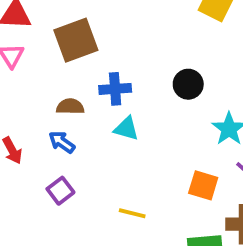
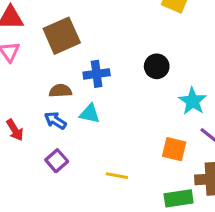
cyan triangle: (126, 129) -> (90, 114), moved

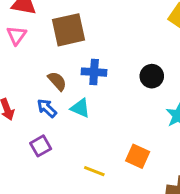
brown semicircle: (60, 91) -> (57, 81), turned 40
orange square: (174, 149) -> (138, 156), moved

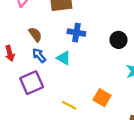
brown semicircle: (57, 81) -> (35, 34), moved
purple square: (41, 146) -> (32, 83), size x1.5

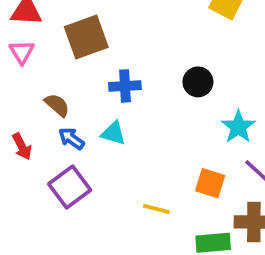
orange square: (102, 98) -> (210, 183), moved
yellow line: (69, 105) -> (156, 209), moved

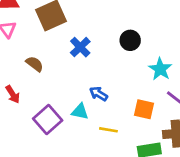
blue cross: (125, 86) -> (80, 47), turned -36
cyan triangle: (113, 133) -> (80, 112), moved
blue arrow: (71, 139) -> (99, 94), moved

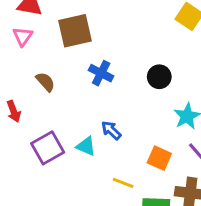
blue cross: (80, 47) -> (101, 73), turned -30
yellow line: (108, 130) -> (123, 183), moved

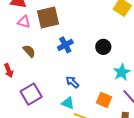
pink triangle: (23, 36) -> (24, 22), moved, turned -48
blue cross: (101, 73) -> (65, 45), turned 35
cyan triangle: (86, 146) -> (68, 103), moved

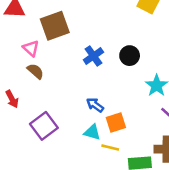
pink triangle: (24, 22) -> (31, 48), moved, turned 32
blue cross: (65, 45) -> (93, 56), moved
orange square: (104, 100) -> (116, 122), moved, turned -35

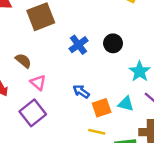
pink triangle: (31, 48) -> (38, 83), moved
cyan triangle: (92, 132) -> (126, 104), moved

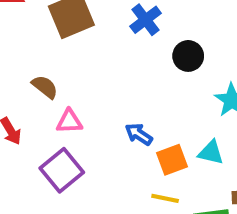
blue cross: (78, 45) -> (146, 20), moved
pink triangle: (38, 83) -> (69, 121), turned -42

